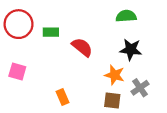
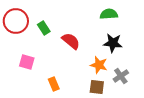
green rectangle: (51, 32) -> (44, 28), turned 56
pink square: (17, 72) -> (27, 62), moved

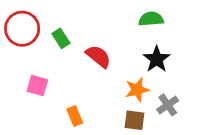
black star: (113, 43) -> (157, 59), turned 30
orange star: (99, 65) -> (137, 90), turned -30

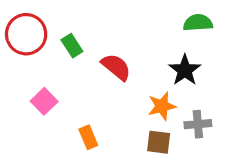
green semicircle: (151, 19) -> (198, 23), moved
pink square: (37, 86) -> (44, 101), turned 30
gray cross: (168, 105) -> (198, 124), turned 30

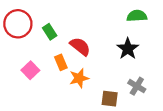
orange star: (162, 106) -> (79, 78), moved
gray cross: (198, 124) -> (137, 86), turned 36
orange rectangle: (88, 137) -> (61, 62), moved

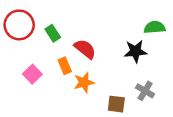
green semicircle: (137, 16) -> (155, 27), moved
black star: (128, 49) -> (135, 51), turned 30

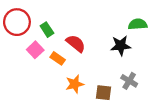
orange rectangle: (65, 66) -> (58, 58), turned -32
pink square: (32, 74) -> (35, 50), moved
orange star: (84, 82) -> (75, 84), moved

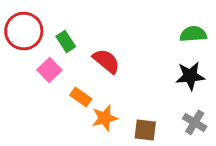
black star: (121, 46) -> (190, 76), moved
orange rectangle: (58, 58) -> (81, 97), moved
gray cross: (129, 81) -> (195, 122), moved

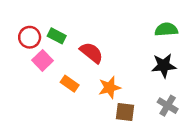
red circle: (24, 31) -> (30, 37), moved, size x0.7
green rectangle: (66, 42) -> (57, 36), turned -30
orange star: (105, 118) -> (110, 88), moved

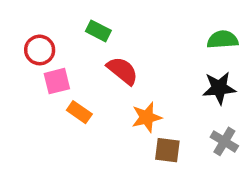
green rectangle: (57, 36) -> (98, 31), moved
pink square: (42, 60) -> (57, 81), turned 30
orange rectangle: (70, 84) -> (79, 112), moved

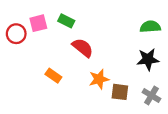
red circle: (40, 50) -> (16, 34), moved
pink square: (57, 81) -> (38, 23), moved
brown square: (167, 150) -> (120, 92), moved

